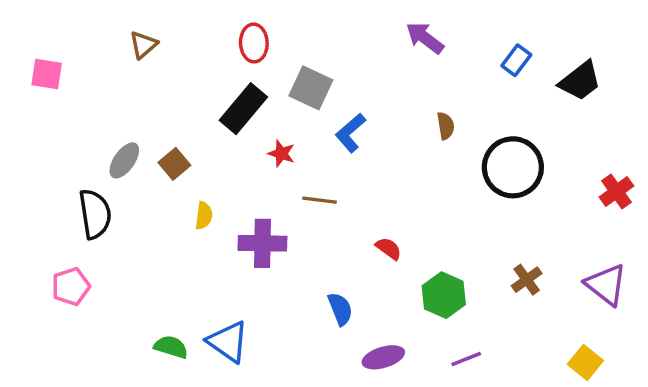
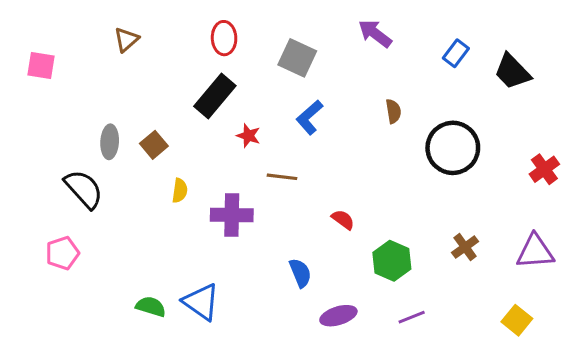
black trapezoid: (580, 81) -> (512, 72), turned 84
gray square: (311, 88) -> (297, 58), moved
gray ellipse: (124, 160) -> (110, 142), turned -32
black semicircle: (95, 214) -> (84, 189), turned -33
purple triangle: (606, 285) -> (535, 252), turned -42

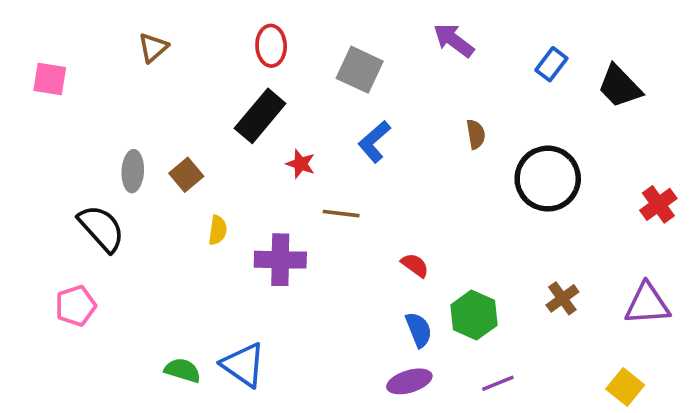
blue semicircle: (300, 273) -> (419, 330), moved

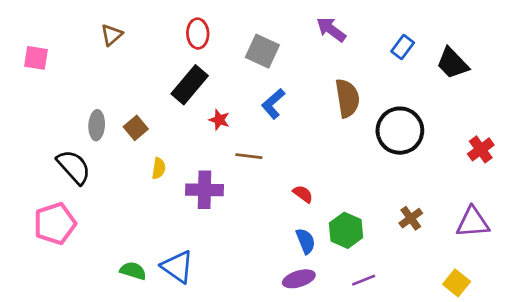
brown semicircle: (476, 134) -> (347, 98), size x1.8
pink pentagon: (76, 306) -> (55, 224), size x1.4

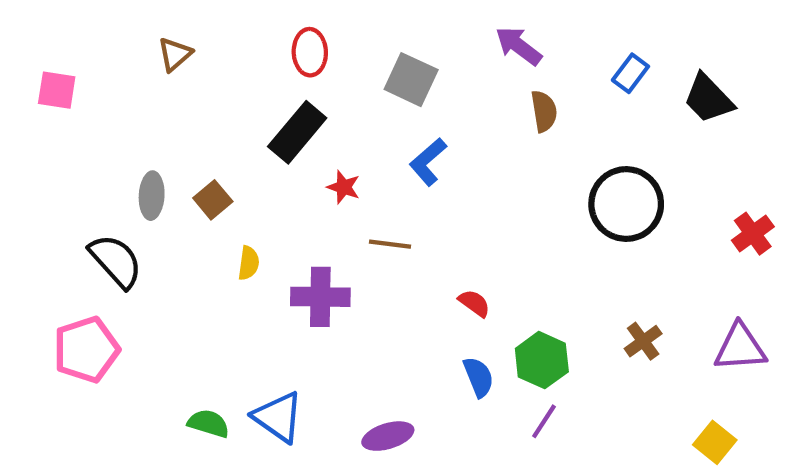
brown semicircle: (347, 98) -> (544, 111), moved, size x0.7
purple ellipse: (299, 279) -> (388, 436), moved
purple line: (364, 280) -> (544, 421), moved, turned -35

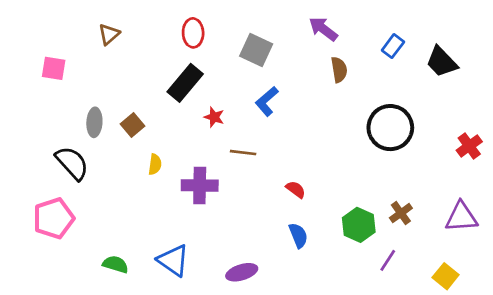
pink square: (57, 90) -> (54, 68), moved
green hexagon: (542, 360) -> (359, 225), moved
purple line: (544, 421) -> (388, 260), moved
green semicircle: (209, 423) -> (115, 264), moved

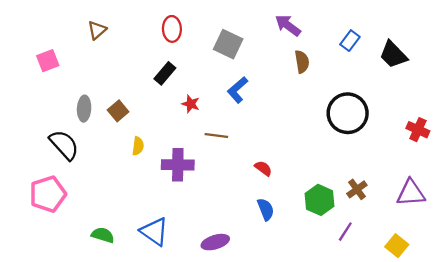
pink square: (54, 68) -> (48, 61), turned -30
black rectangle: (185, 83) -> (165, 73), size x0.7
red cross: (469, 146) -> (418, 130), turned -30

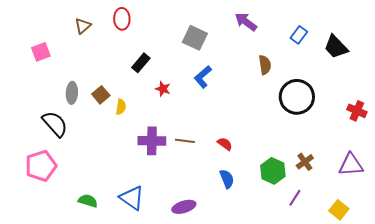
red ellipse: (172, 29) -> (122, 19), moved
brown semicircle: (302, 62) -> (265, 65), moved
brown line: (216, 135) -> (185, 141), moved
yellow semicircle: (138, 146) -> (121, 107), moved

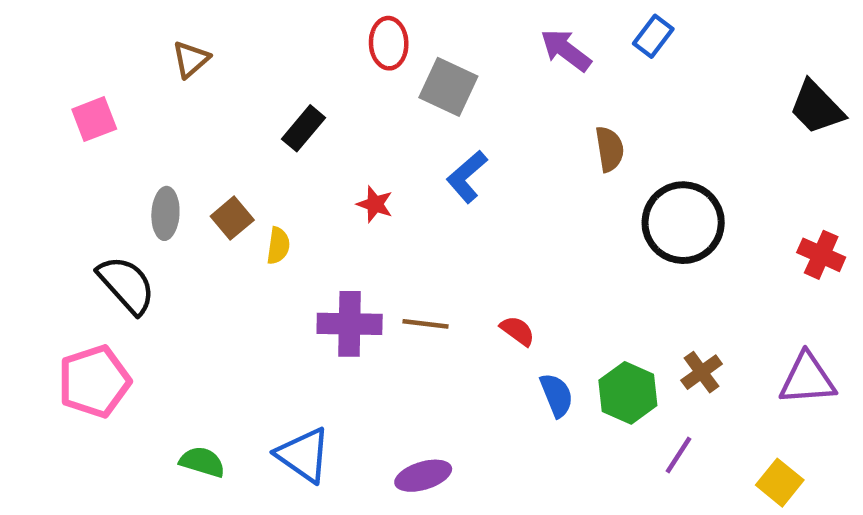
red ellipse: (122, 19) -> (389, 43), moved
blue rectangle: (299, 35) -> (653, 36), moved
black trapezoid: (336, 47) -> (817, 108), moved
black rectangle: (141, 63) -> (304, 128), moved
blue semicircle: (227, 179) -> (557, 395), moved

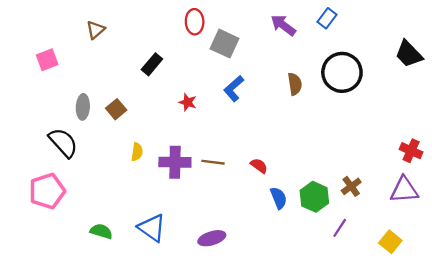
brown semicircle: (610, 149) -> (295, 84), moved
black circle: (683, 223) -> (342, 72), moved
yellow semicircle: (278, 246) -> (137, 152), moved
red cross: (821, 255) -> (411, 151), moved

